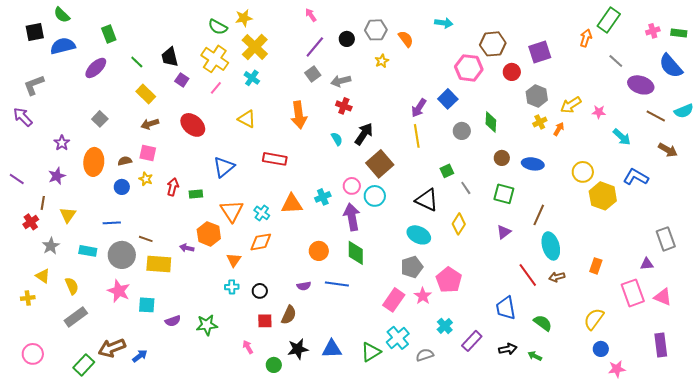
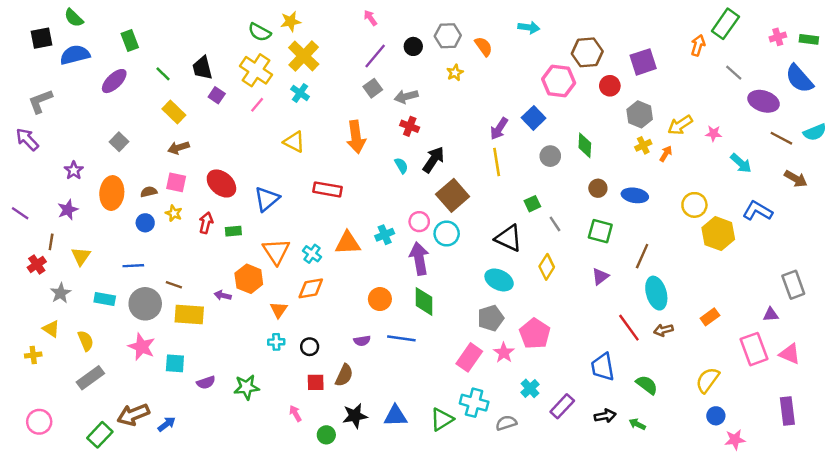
red ellipse: (193, 125) -> (221, 183), moved
orange rectangle: (596, 266) -> (710, 317), turned 35
cyan cross: (398, 338) -> (474, 403), turned -35

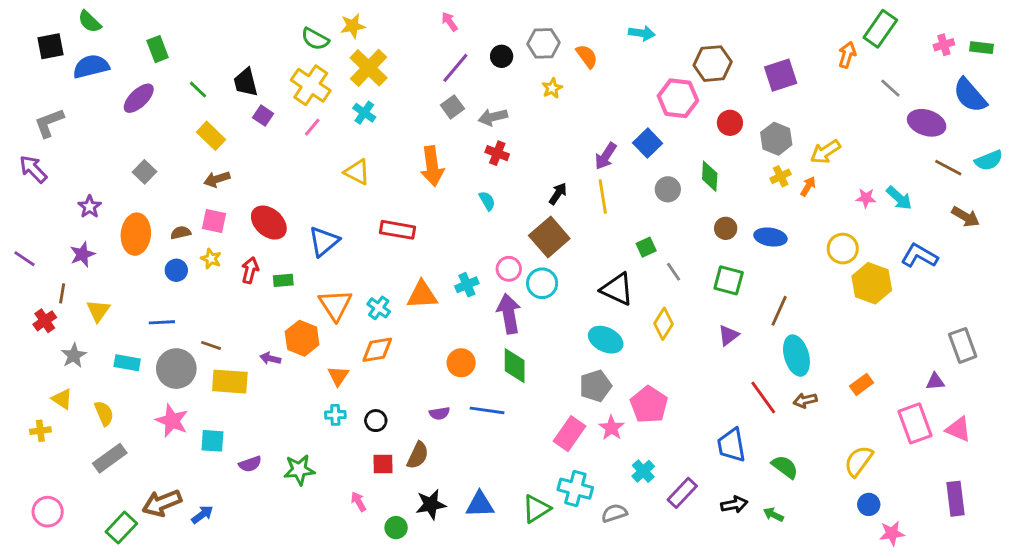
red circle: (610, 86) -> (730, 123), moved
pink star: (713, 133) -> (866, 198), moved
black arrow: (434, 160) -> (558, 194), moved, size x0.7

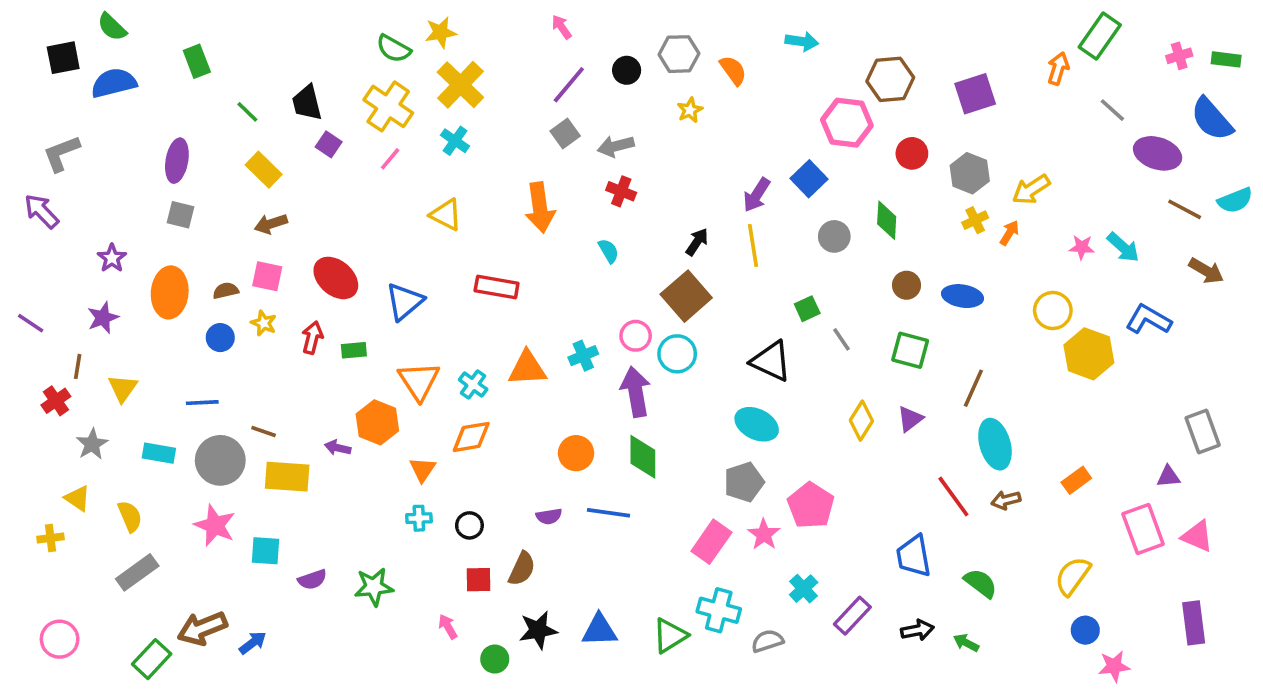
purple ellipse: (139, 98) -> (177, 161), moved, turned -36
gray square: (145, 172) -> (181, 215), turned -30
yellow diamond: (663, 324) -> (861, 421), moved

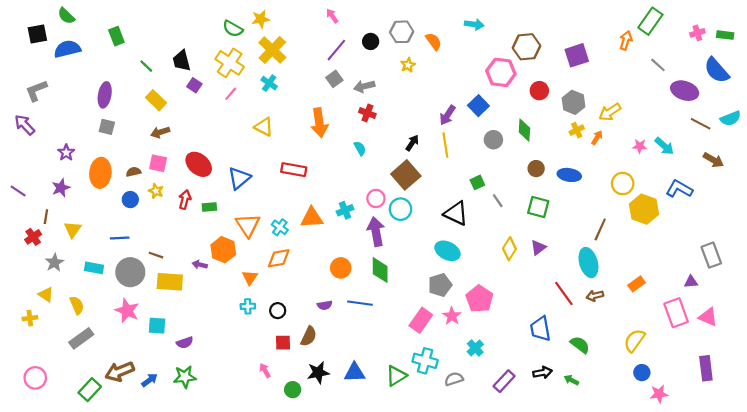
brown line: (973, 388) -> (600, 229), moved
green star: (374, 587) -> (185, 377), moved
purple rectangle: (852, 616) -> (504, 381), moved

